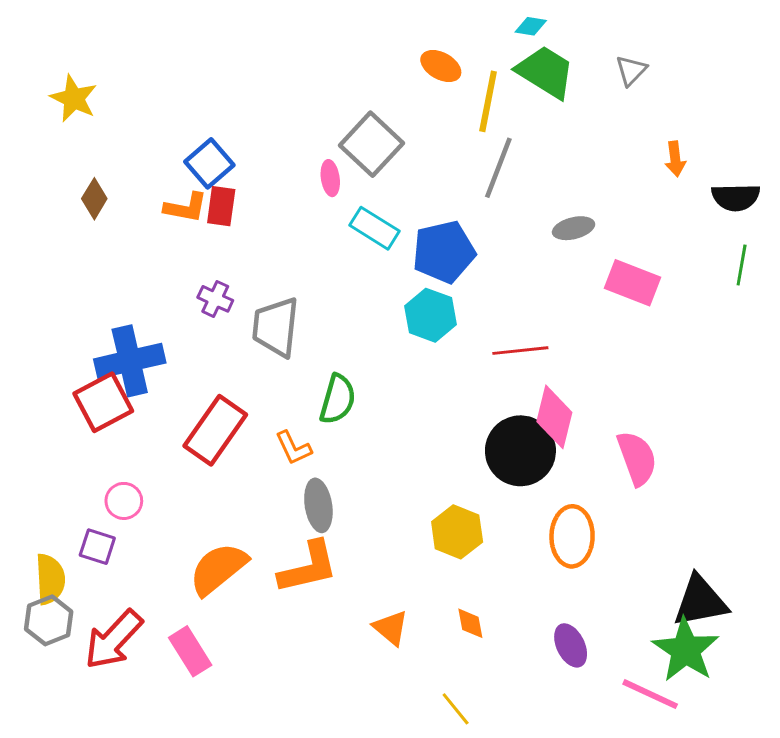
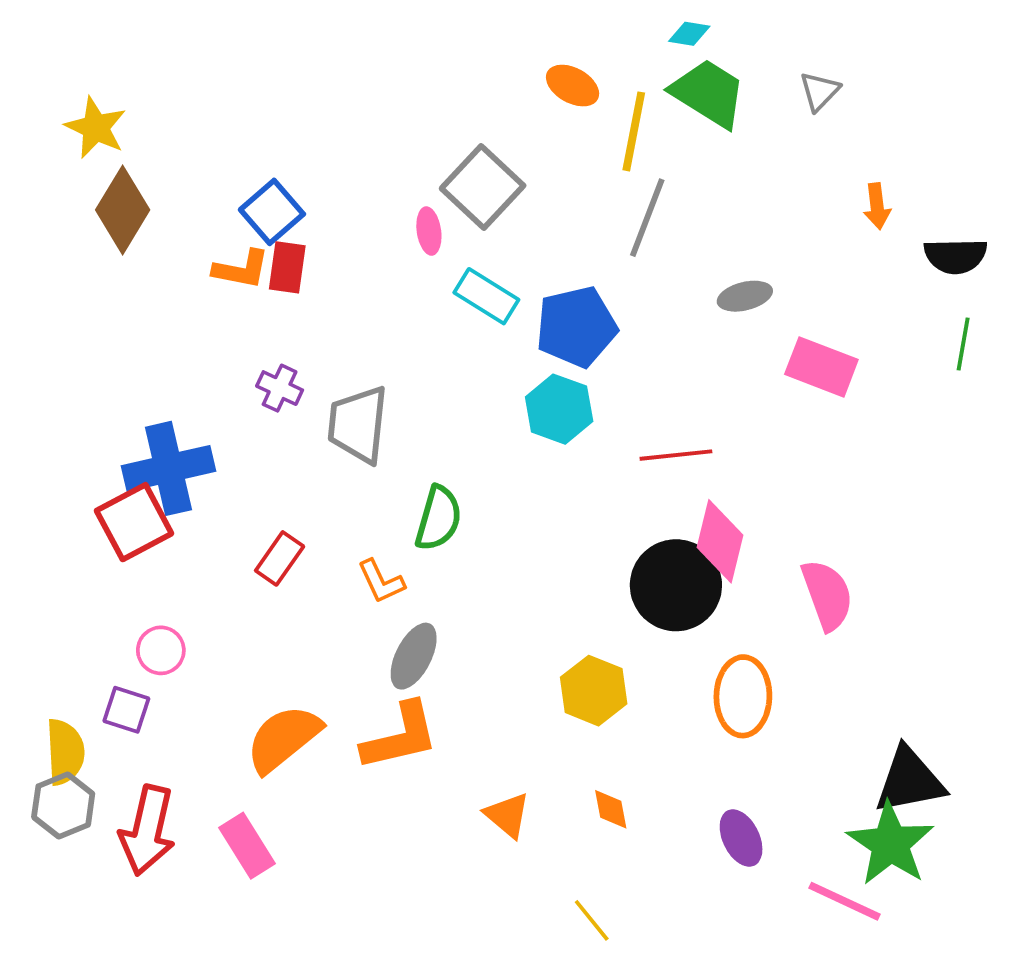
brown diamond: (94, 199) -> (123, 210), moved, size x1.6
red rectangle: (215, 430) -> (280, 558), size x0.6
gray ellipse: (318, 505) -> (414, 656), turned 36
red arrow: (114, 640) -> (147, 830), turned -30

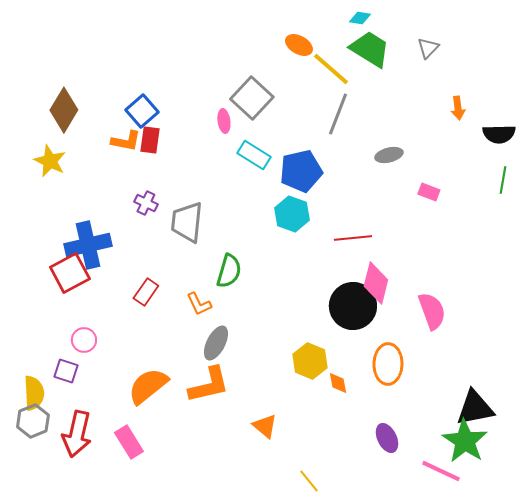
yellow star: (96, 128) -> (50, 161), moved
yellow line: (634, 131) -> (331, 69), turned -60
pink rectangle: (821, 367) -> (429, 192), size x0.6
orange diamond: (611, 809) -> (338, 383), moved

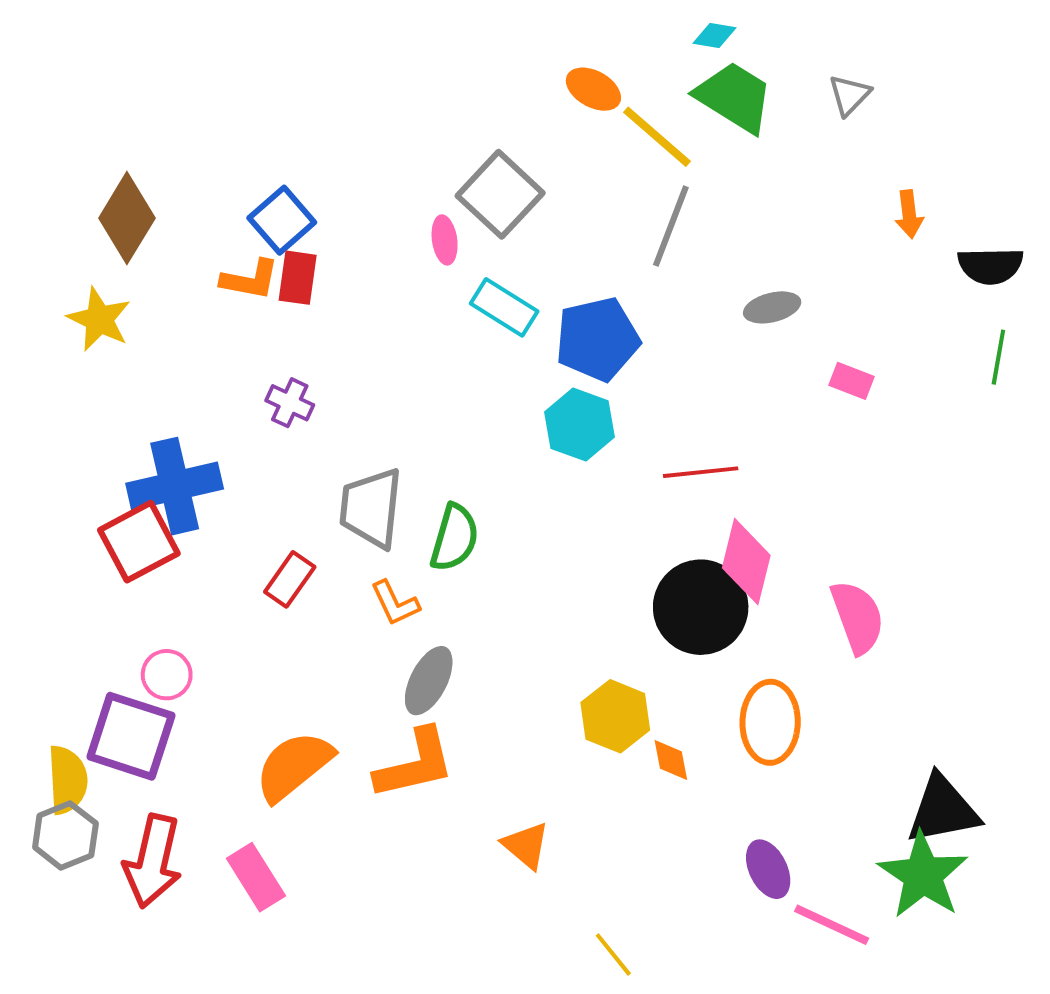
gray trapezoid: (187, 222) -> (371, 508), moved
purple square: (66, 371) -> (131, 736), size x1.8
pink line: (441, 471) -> (832, 925), moved

